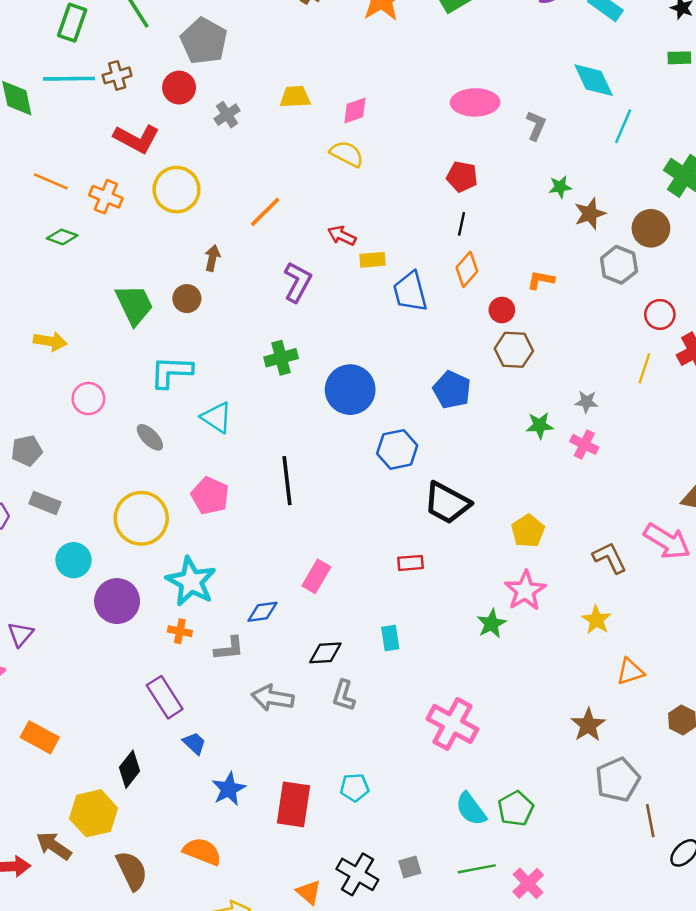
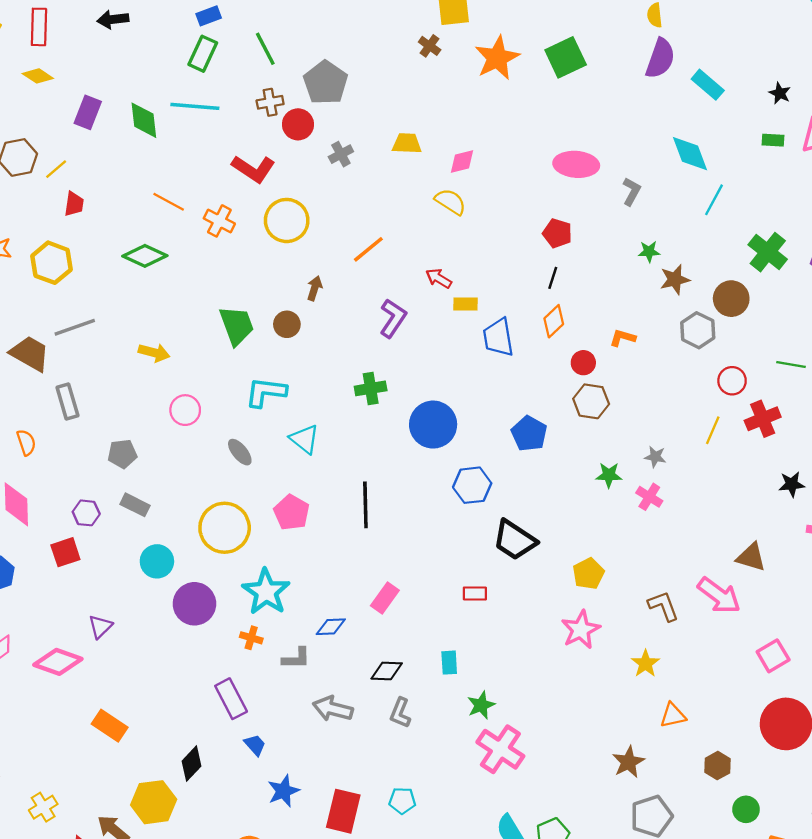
brown cross: (117, 75) -> (270, 102), moved
green diamond: (62, 237) -> (145, 256), moved, size x1.5
green star: (492, 624) -> (481, 705), moved

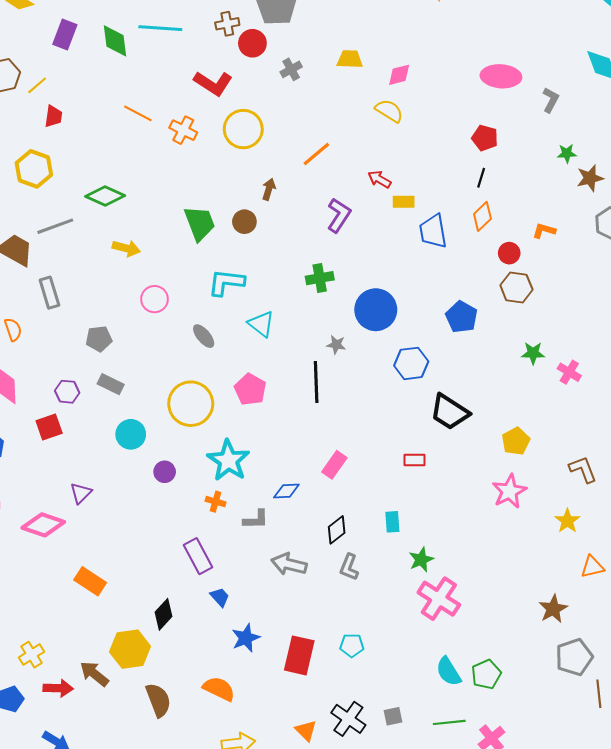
green diamond: (145, 256) -> (105, 196), moved
gray star: (655, 457) -> (336, 345), moved
purple circle: (194, 604) -> (165, 472), size x0.6
black diamond: (387, 671) -> (337, 530), turned -40

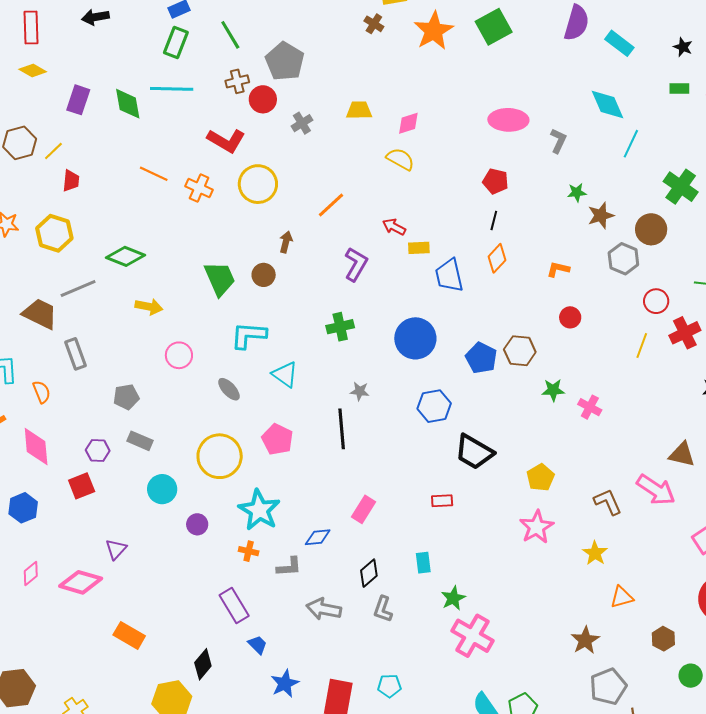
red circle: (509, 253) -> (570, 317), moved
brown hexagon: (516, 287) -> (520, 351), moved
blue circle: (376, 310) -> (415, 338), moved

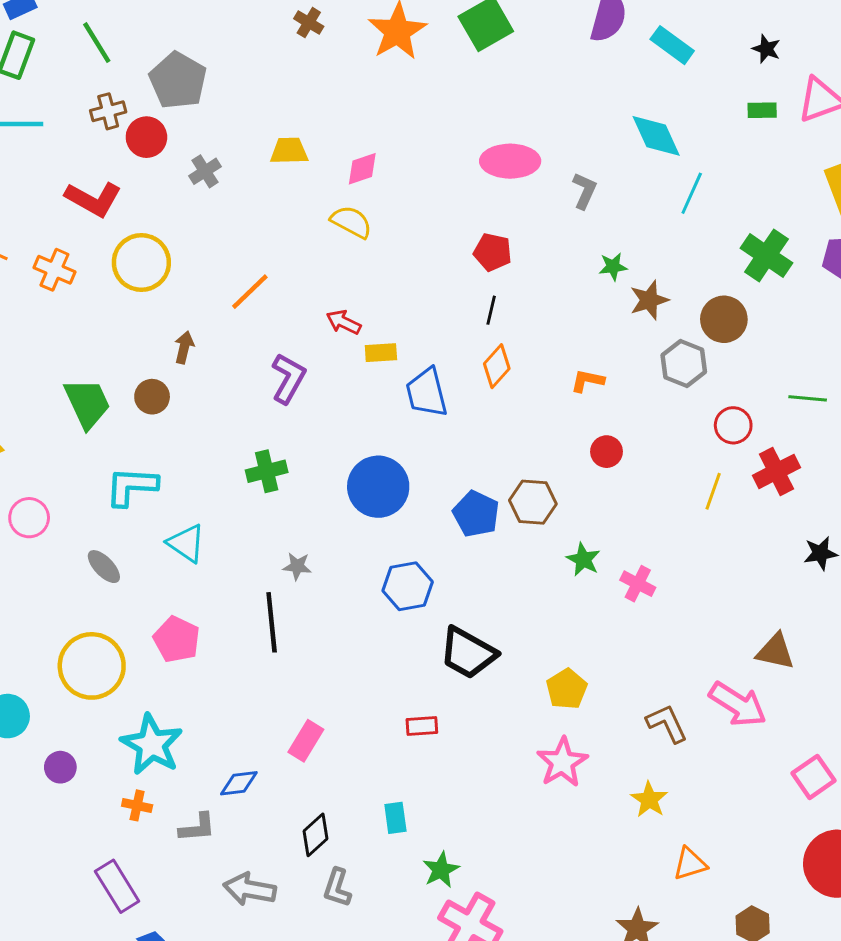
green star: (553, 390) -> (583, 559), turned 30

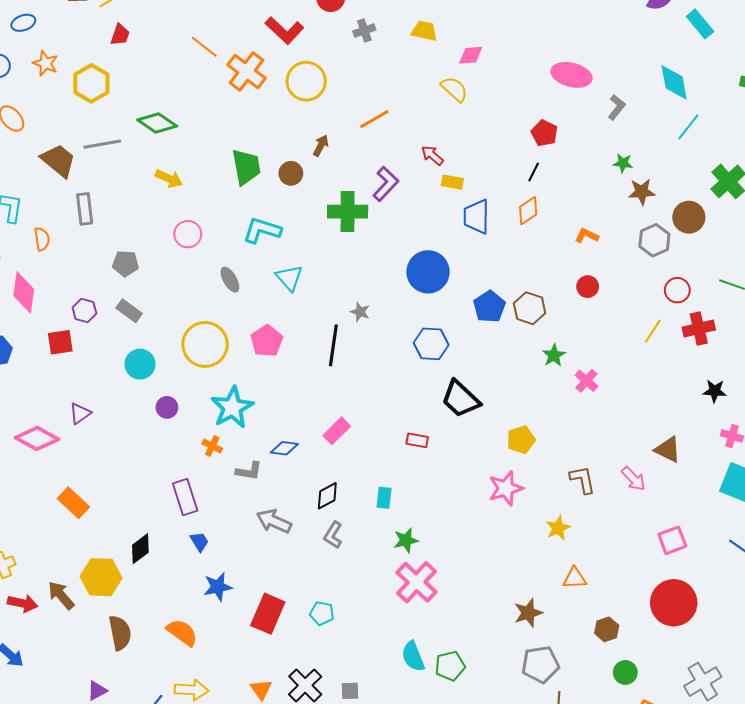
orange cross: (54, 270) -> (246, 72), size x1.4
green cross: (267, 471) -> (348, 212), moved, size x1.4
pink arrow: (738, 704) -> (634, 479), size x0.7

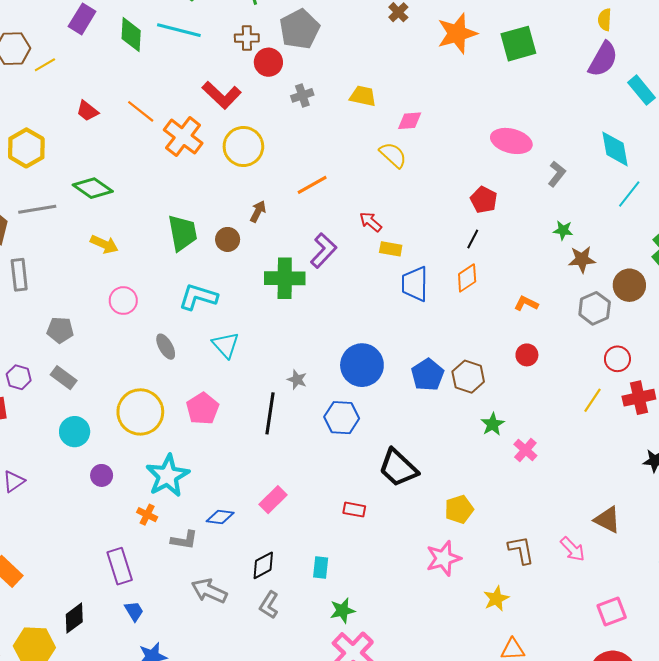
red trapezoid: (120, 35) -> (87, 111), moved, turned 110
blue circle: (428, 272) -> (362, 365), moved
blue hexagon: (431, 344) -> (342, 418), moved

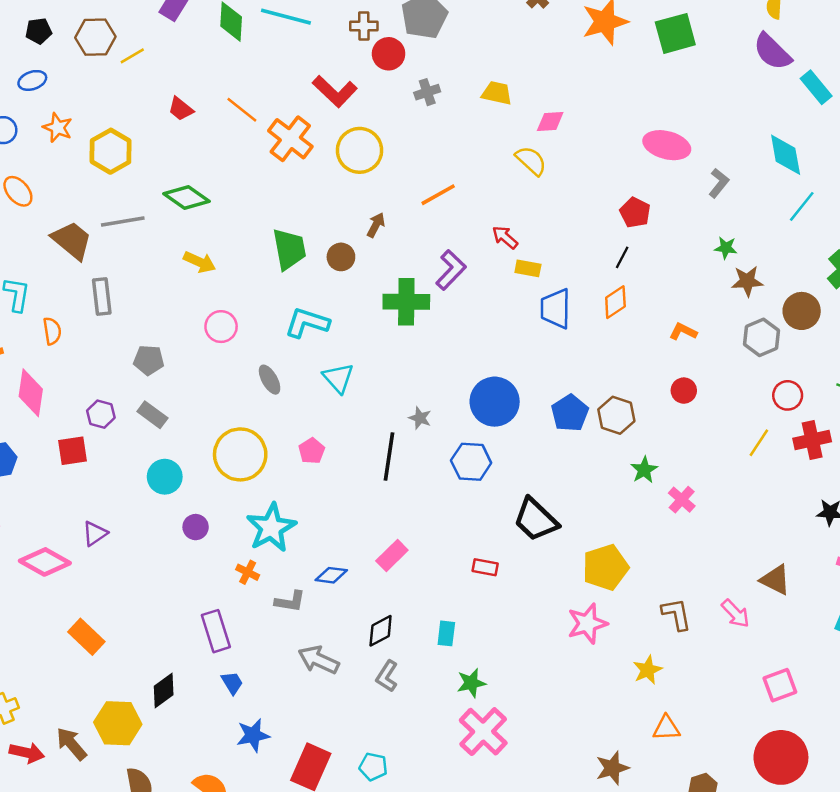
purple semicircle: (603, 59) -> (772, 52), turned 105
pink pentagon: (203, 409) -> (312, 451), size x0.7
yellow pentagon: (459, 509) -> (605, 567), size x1.4

